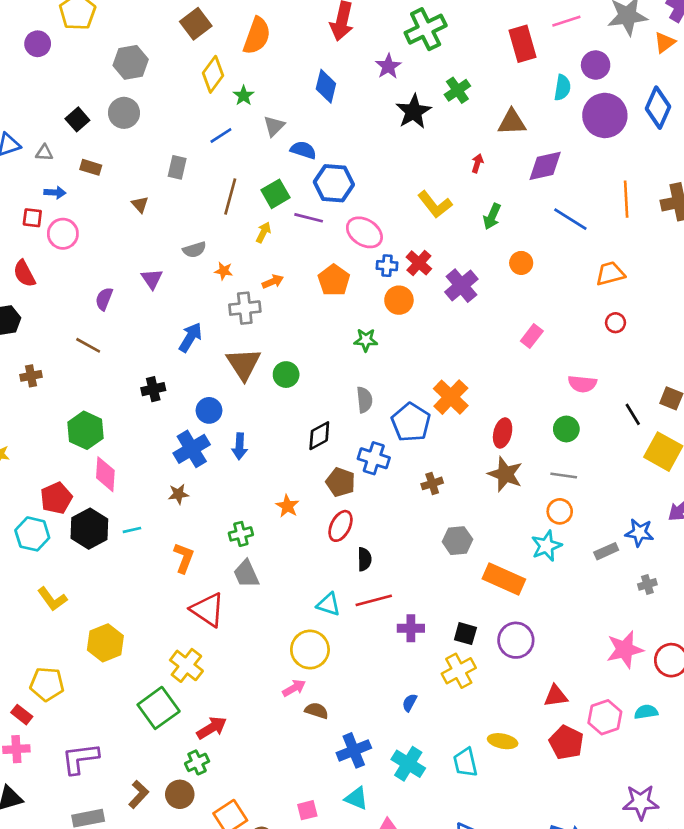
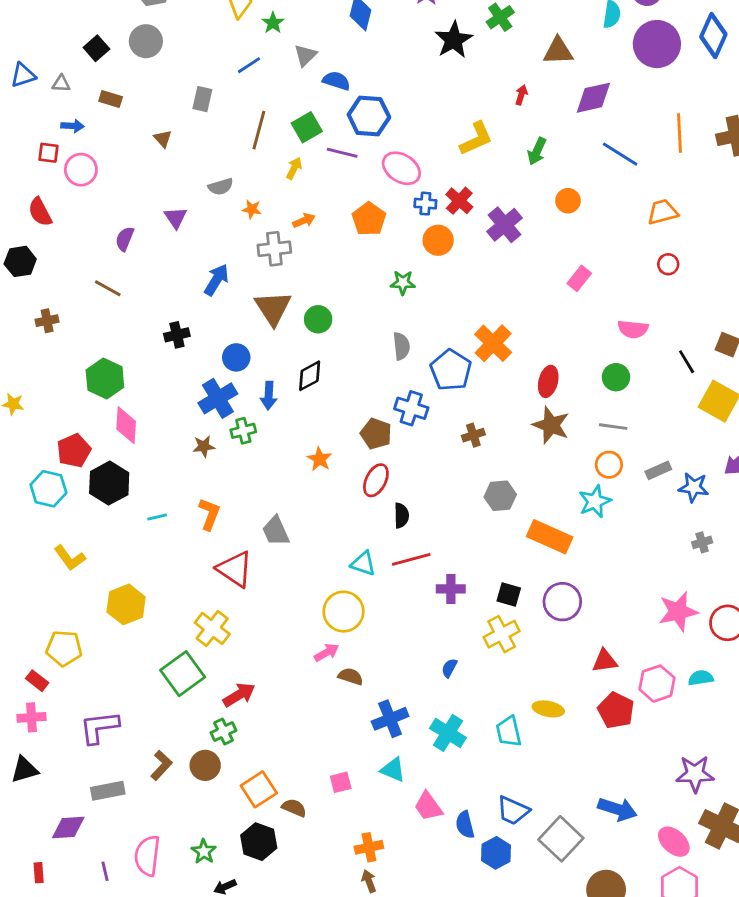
yellow L-shape: (435, 204) -> (476, 139), turned -76
black diamond: (319, 436) -> (310, 376), moved
cyan line: (132, 530) -> (157, 517), moved
green cross: (241, 534) -> (243, 431), moved
gray rectangle: (606, 551) -> (658, 470), moved

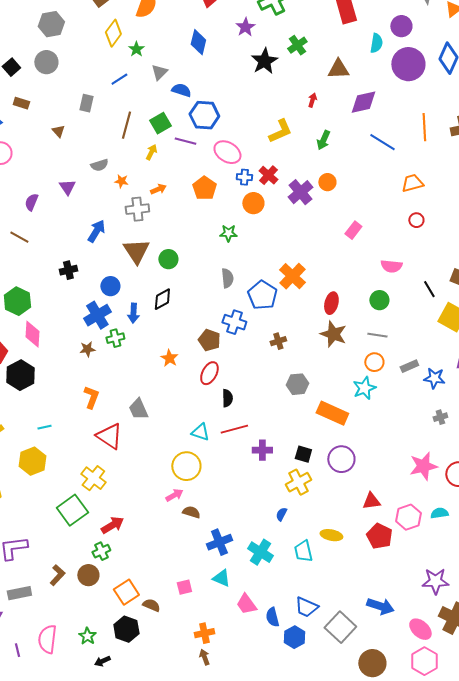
orange circle: (568, 201) -> (327, 182), moved
cyan line: (157, 517) -> (44, 427), moved
blue semicircle: (449, 668) -> (281, 514), moved

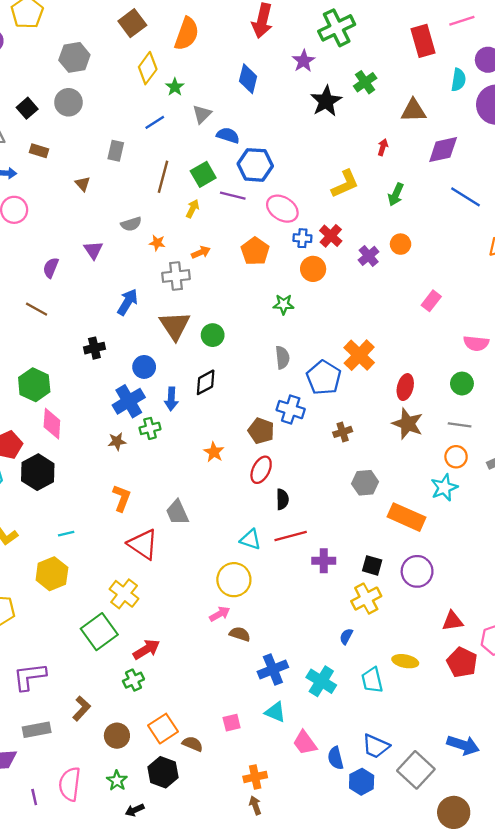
purple cross: (300, 192) -> (369, 256), size x0.7
brown circle: (88, 575) -> (117, 736), moved

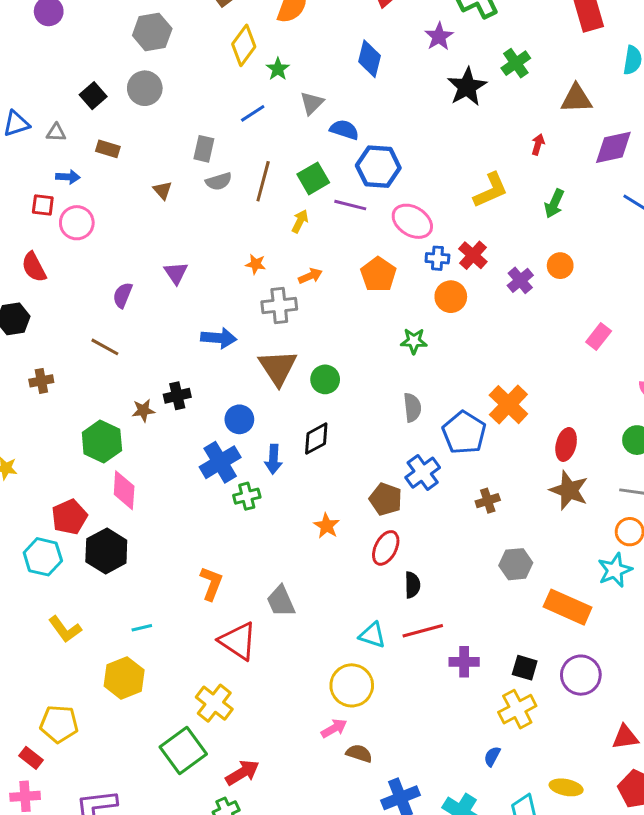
gray semicircle: (131, 224) -> (219, 181), moved
blue arrow: (128, 302) -> (219, 338), turned 64
blue cross: (291, 410) -> (423, 473), turned 36
brown star: (117, 441) -> (143, 410), moved

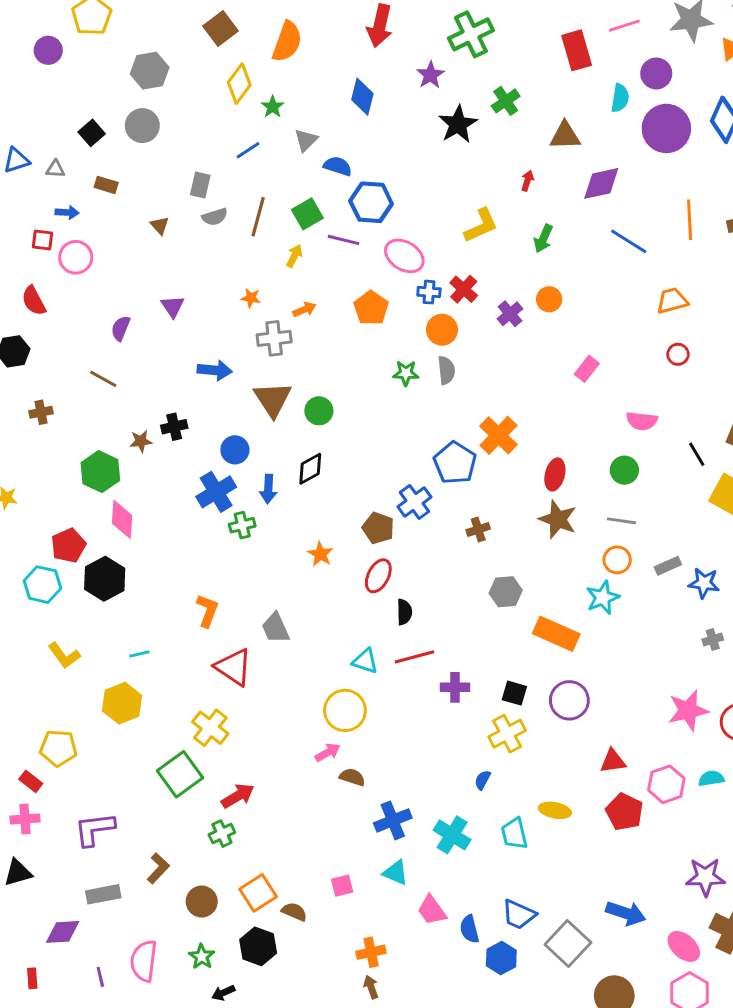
gray semicircle: (412, 408) -> (446, 370), moved

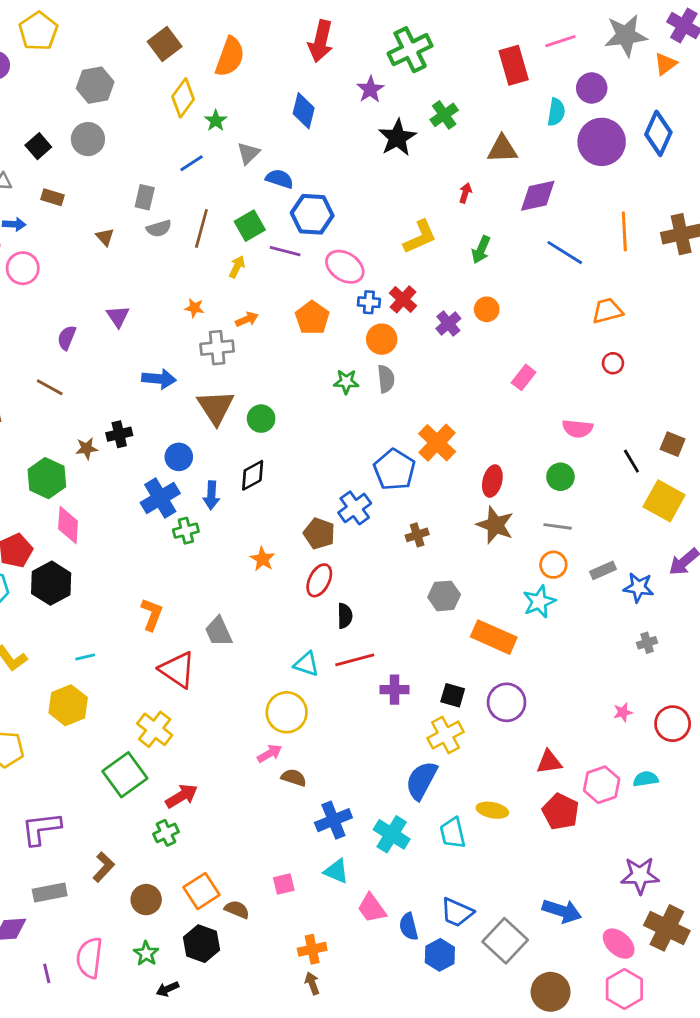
pink star: (688, 710) -> (623, 712), size x0.5
blue semicircle: (483, 780) -> (421, 780), size x2.0

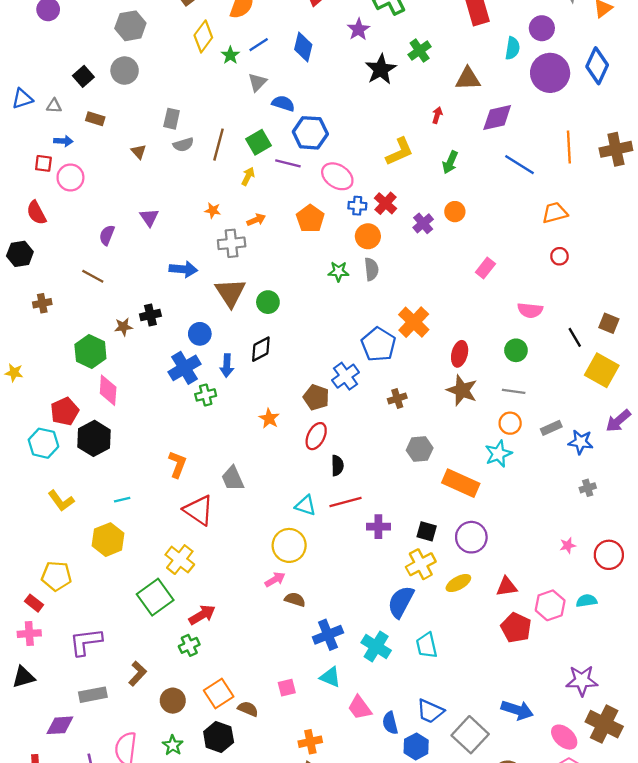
blue line: (192, 163) -> (259, 45), moved
yellow ellipse: (492, 810) -> (458, 583), moved, turned -40

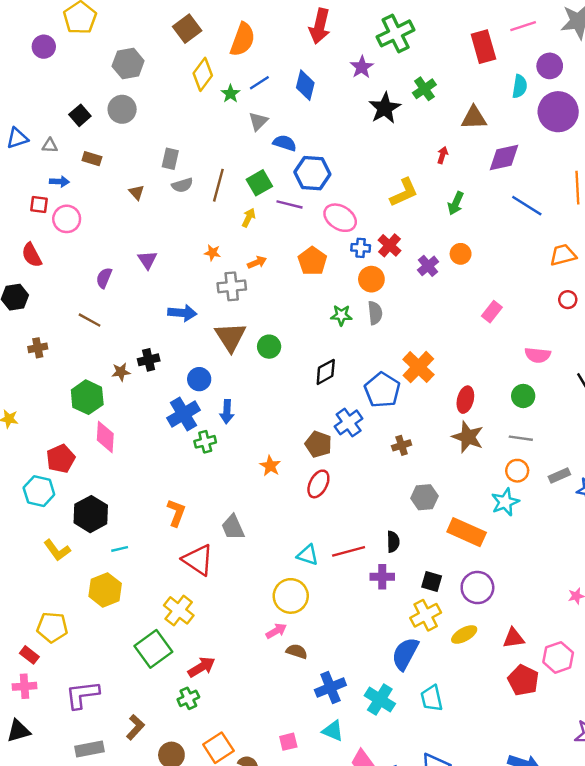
black diamond: (261, 349) -> (326, 372), moved
black hexagon: (94, 438) -> (91, 514), moved
black semicircle: (337, 465) -> (393, 542), moved

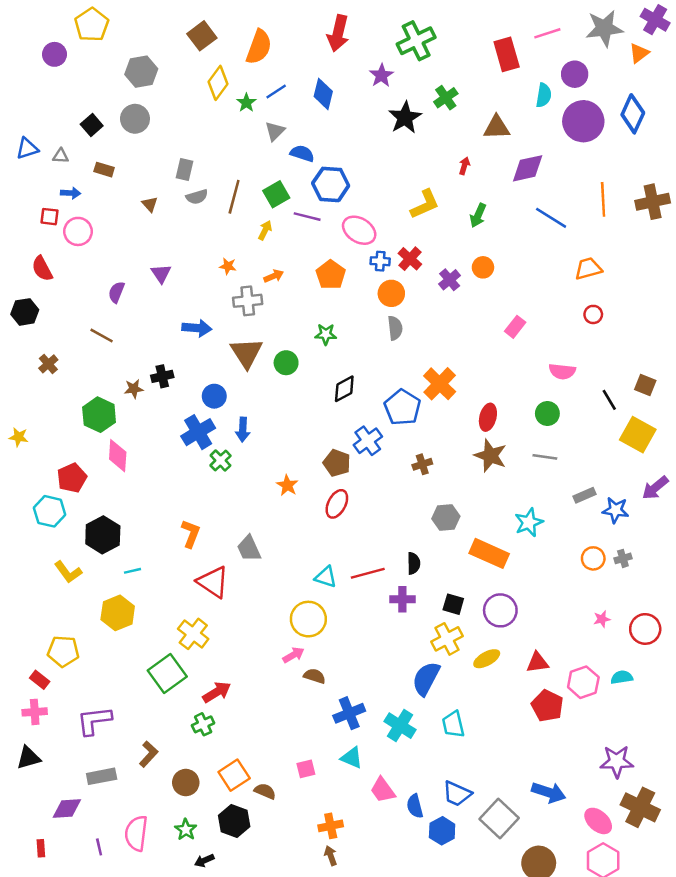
green star: (341, 315) -> (326, 334), moved
brown cross: (38, 348) -> (48, 364), turned -30
green cross: (205, 442) -> (220, 461), turned -30
orange circle: (517, 471) -> (593, 558), moved

